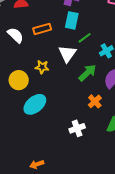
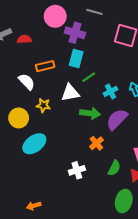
white semicircle: (15, 35) -> (27, 82), moved
white triangle: (67, 54) -> (70, 93), turned 42
green arrow: (87, 73) -> (90, 113), turned 48

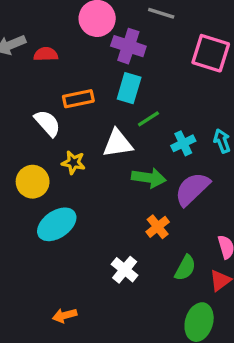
white cross: (77, 170) -> (125, 270), turned -35
orange arrow: (34, 206) -> (65, 315), moved

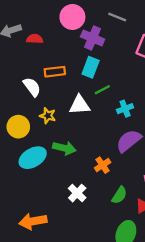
green arrow: (149, 178) -> (64, 148), moved
orange arrow: (65, 315) -> (33, 221), size x1.6

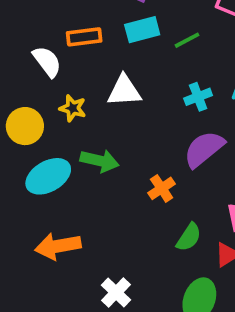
cyan rectangle: (91, 67) -> (142, 30), turned 54
green line: (102, 90) -> (187, 40), moved
white cross: (77, 193) -> (116, 292), moved
orange arrow: (33, 221) -> (58, 246), moved

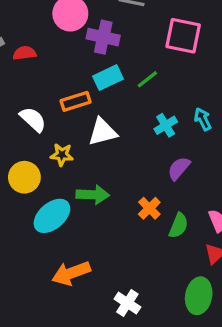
orange rectangle: (84, 37) -> (76, 101), moved
purple semicircle: (204, 149) -> (179, 168), size x0.7
green semicircle: (189, 237) -> (178, 226), moved

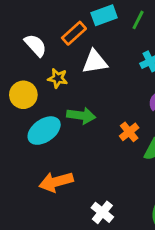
green line: (147, 79) -> (138, 20), turned -30
orange rectangle: (76, 101) -> (74, 33), turned -30

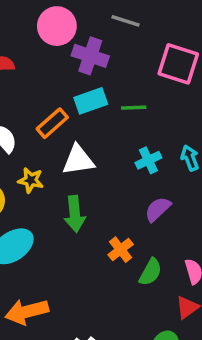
green line: (138, 20) -> (134, 108), turned 60
green arrow: (81, 116) -> (75, 214), moved, turned 76

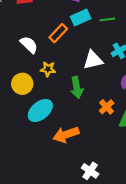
white triangle: (78, 160) -> (93, 60), moved
orange arrow: (27, 312) -> (66, 135), moved

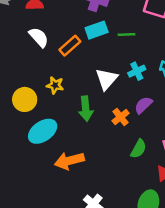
white semicircle: (29, 45) -> (39, 37), moved
white triangle: (93, 60) -> (107, 79), turned -40
orange cross: (107, 107) -> (121, 117), moved

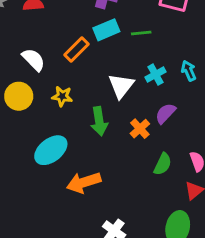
white semicircle: (39, 37) -> (33, 60), moved
yellow circle: (25, 99) -> (19, 96), moved

